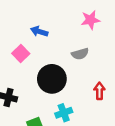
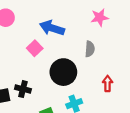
blue arrow: (39, 31) -> (52, 28), size x1.5
gray semicircle: (80, 54) -> (90, 49), turned -70

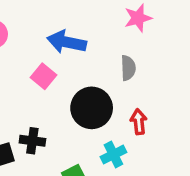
red arrow: (108, 84) -> (139, 122), moved

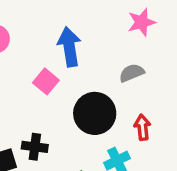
blue arrow: (67, 42) -> (69, 47), turned 69
gray semicircle: (128, 68) -> (132, 73), turned -110

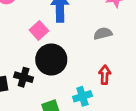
black circle: (95, 113) -> (51, 60), moved

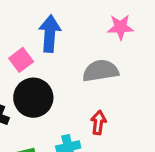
gray semicircle: (103, 33) -> (101, 71), size x1.5

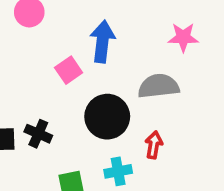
black circle: (33, 98) -> (107, 117), moved

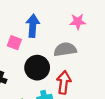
pink square: (69, 70) -> (14, 43), turned -32
red arrow: (154, 145) -> (64, 82), size x1.5

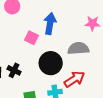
red arrow: (64, 82) -> (74, 79), turned 45

